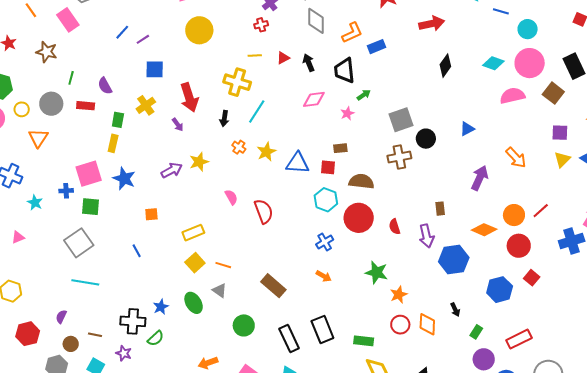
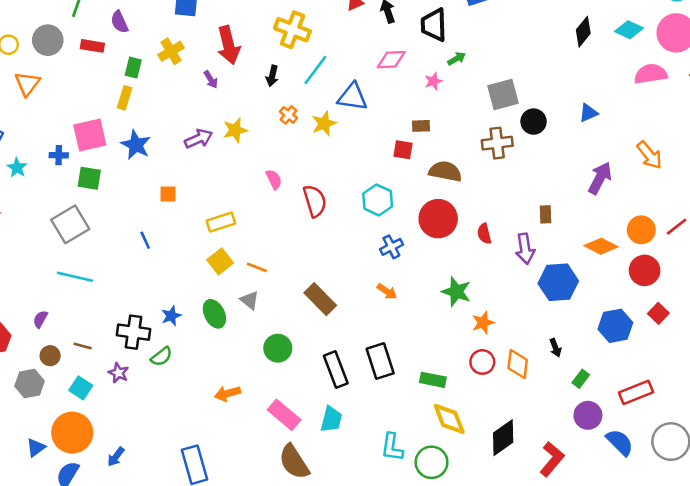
black diamond: (445, 66) -> (583, 32), moved
blue triangle: (298, 163) -> (352, 97), moved
cyan hexagon: (326, 200) -> (378, 200), moved

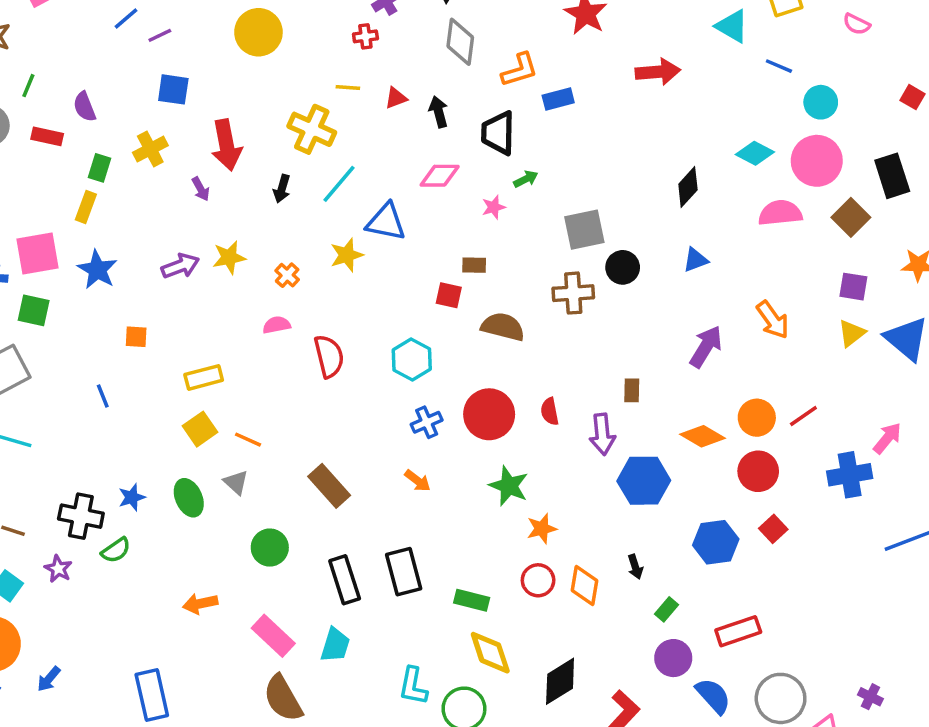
black diamond: (583, 32) -> (688, 187), moved
orange cross: (289, 115) -> (287, 275), moved
pink semicircle: (274, 179) -> (277, 325), turned -78
red circle: (438, 219) -> (489, 414), moved

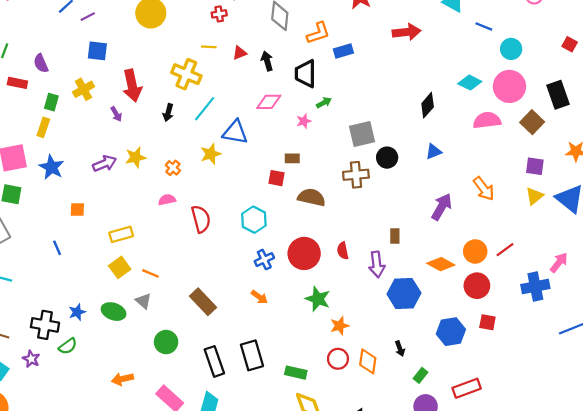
green ellipse: (189, 498) -> (114, 312), turned -45
red square: (773, 529) -> (487, 322), turned -35

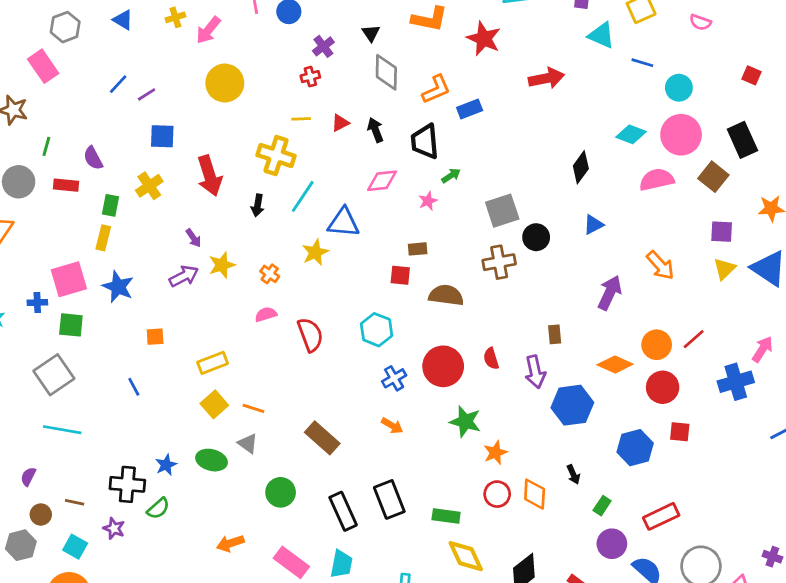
purple arrow: (116, 114) -> (193, 238), moved

